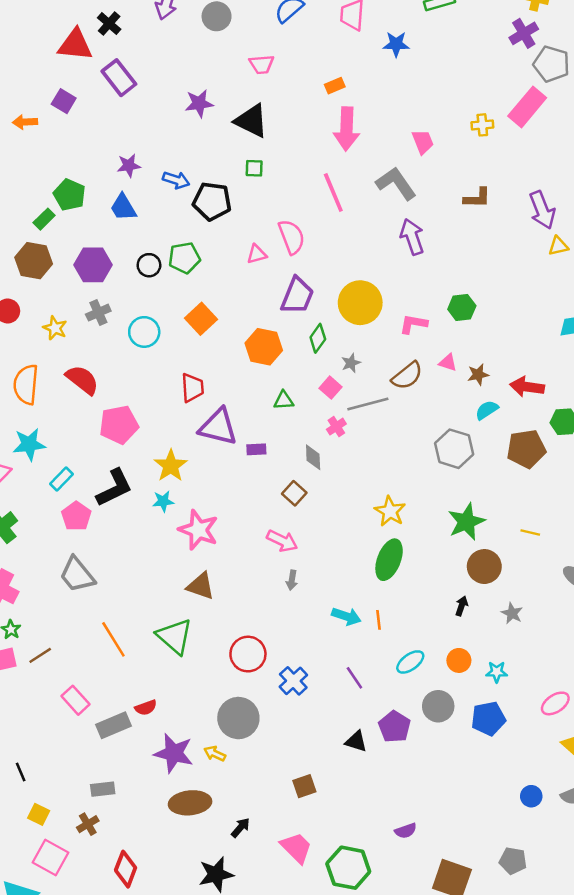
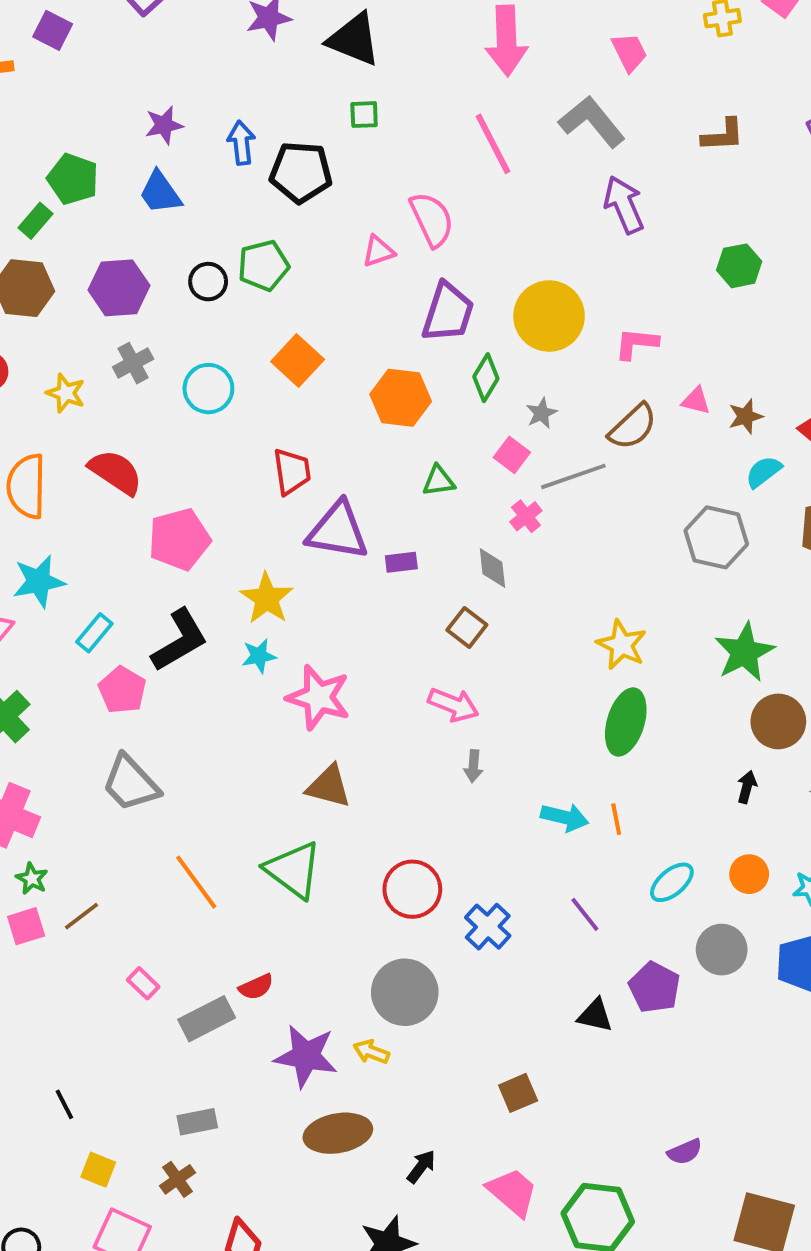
blue arrow: (176, 180) -> (241, 143), turned -110
green hexagon: (462, 307) -> (739, 266), moved
pink rectangle: (76, 700) -> (143, 983), size x0.7

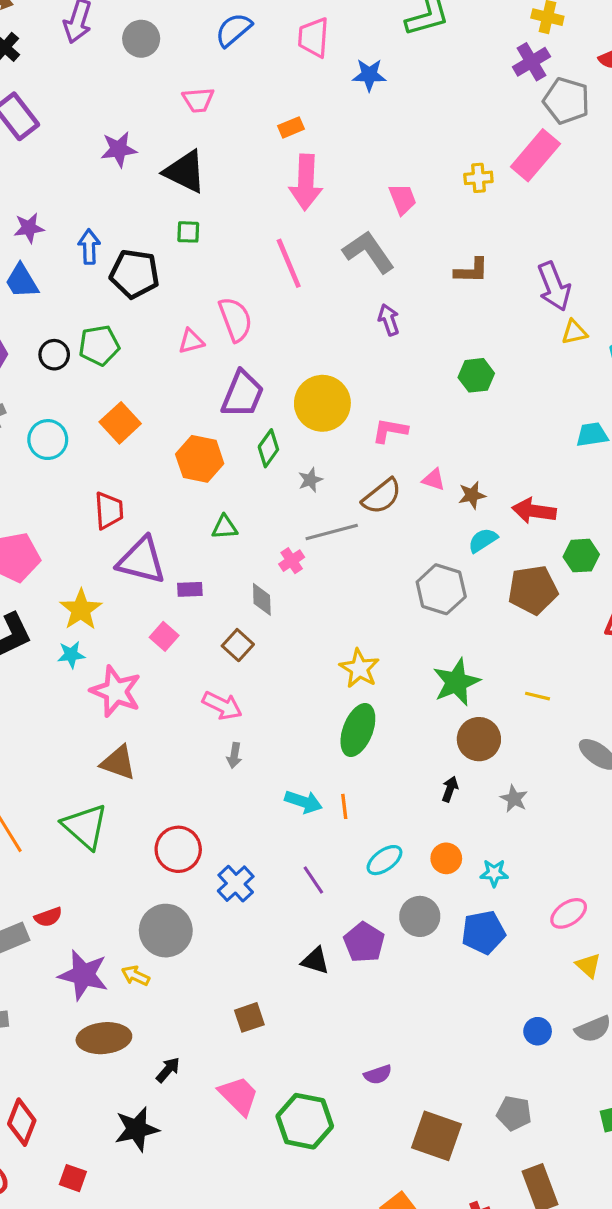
purple arrow: (624, 205) -> (389, 320), size x0.7
pink square: (512, 455) -> (164, 636), moved

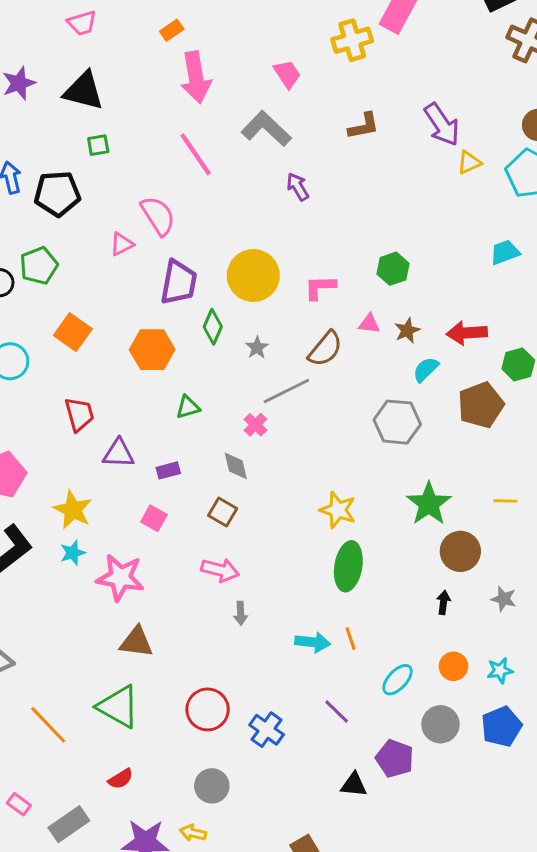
yellow cross: (478, 178) -> (352, 40), size x1.5
green hexagon: (476, 375) -> (393, 269), moved
purple triangle: (141, 560) -> (119, 453), size x0.7
red semicircle: (48, 917) -> (121, 779), moved
gray circle: (166, 931) -> (212, 786), size x0.7

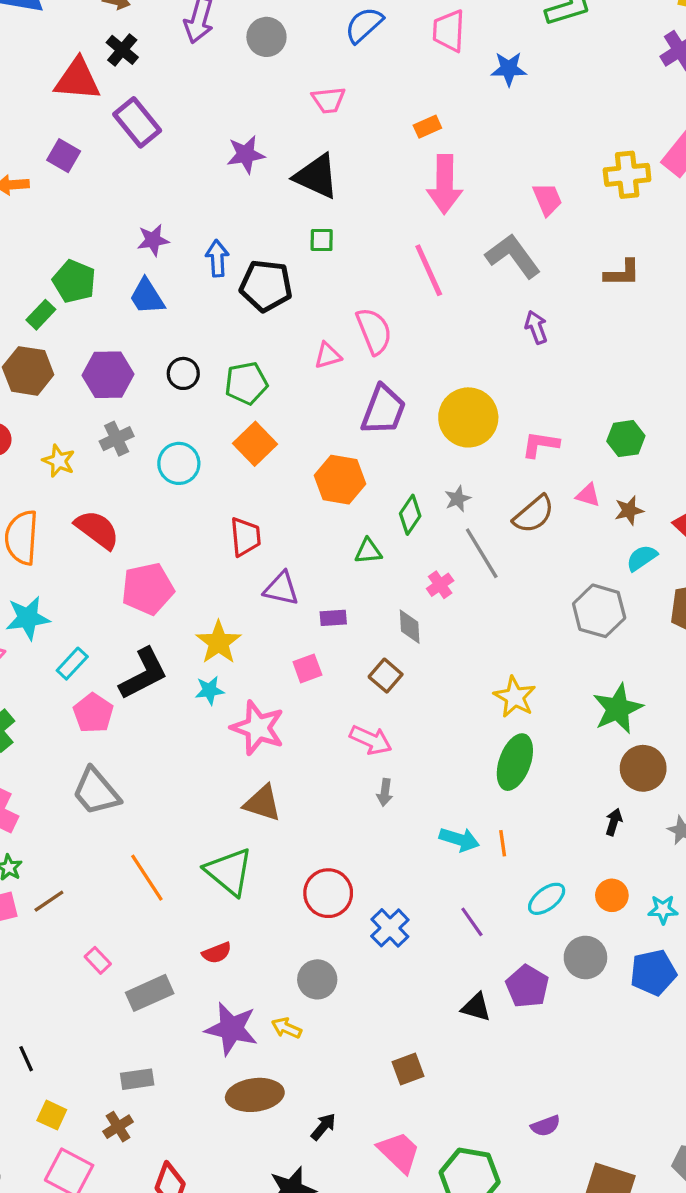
green pentagon: (39, 266) -> (246, 383), moved
green diamond: (213, 327) -> (410, 515), moved
gray line: (286, 391) -> (482, 553), turned 75
pink square: (154, 518) -> (307, 668), turned 30

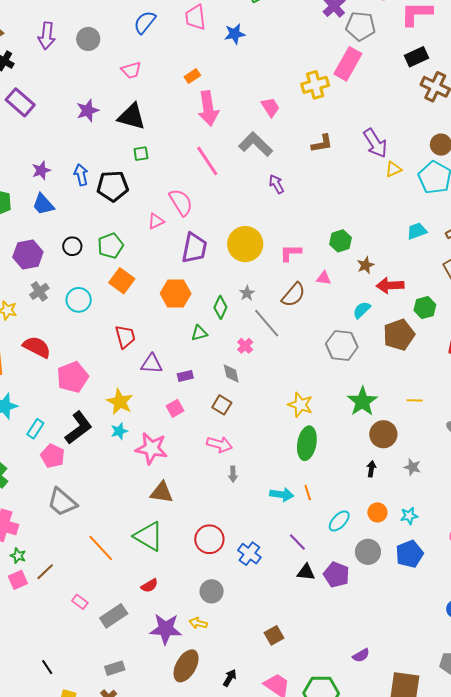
brown star: (629, 510) -> (366, 265), moved
black triangle: (476, 1007) -> (306, 572), moved
brown ellipse: (255, 1095) -> (186, 666), turned -44

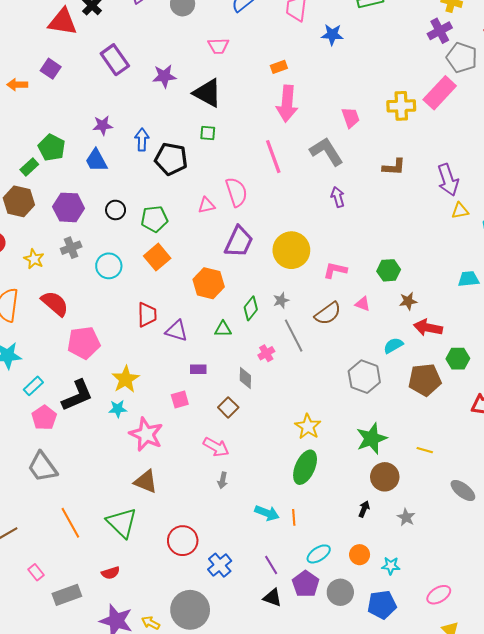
purple rectangle: (20, 102) -> (115, 60), moved
purple triangle: (152, 364) -> (177, 331), moved
purple pentagon: (336, 575) -> (306, 584), moved
gray circle: (212, 591) -> (190, 610), moved, size x1.6

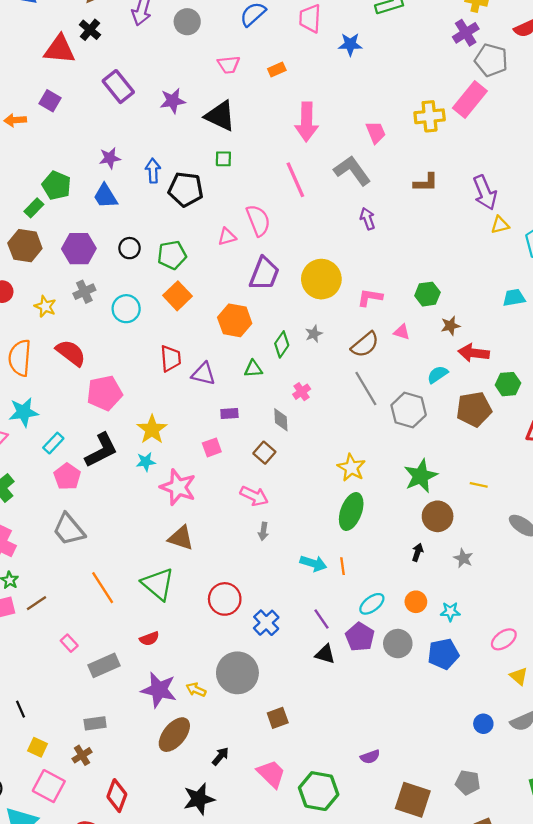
orange rectangle: (279, 67) -> (277, 69), moved
gray line: (294, 336) -> (366, 389), moved

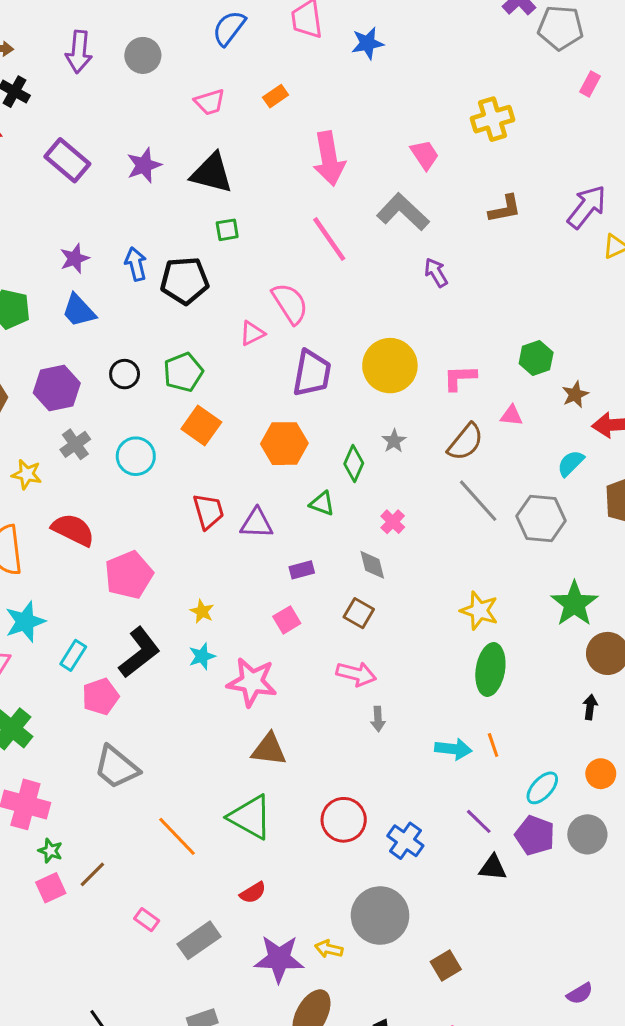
pink rectangle: (470, 99) -> (590, 84), moved, size x0.5
purple arrow: (485, 193) -> (587, 207), turned -108
green triangle: (253, 369) -> (322, 504), turned 36
yellow star: (152, 429) -> (202, 611), size x0.6
pink pentagon: (67, 476) -> (101, 697), turned 30

